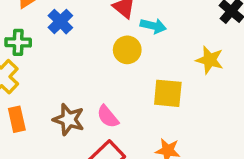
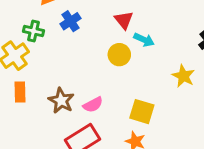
yellow square: (168, 93) -> (142, 112), moved
pink semicircle: (108, 117) -> (93, 105), turned -90

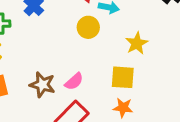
yellow star: (183, 76) -> (137, 43), moved, turned 30

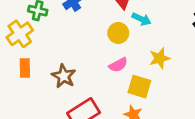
pink semicircle: (74, 81) -> (118, 65), moved

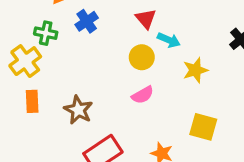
yellow star: (160, 58) -> (195, 70), moved
yellow square: (139, 87) -> (203, 127), moved

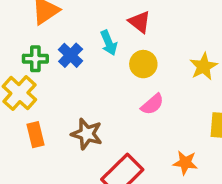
blue cross: (87, 21) -> (71, 55), moved
cyan arrow: (169, 40) -> (109, 43), moved, turned 55

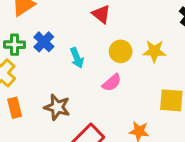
cyan arrow: (109, 43) -> (77, 58), moved
yellow circle: (143, 64) -> (121, 51), moved
yellow star: (203, 66) -> (154, 51), turned 30

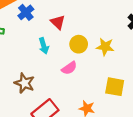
red triangle: (101, 14) -> (58, 22), moved
blue cross: (44, 42) -> (26, 12), moved

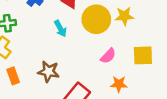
yellow circle: (79, 44) -> (96, 19), size x1.5
pink semicircle: (69, 68) -> (108, 56), moved

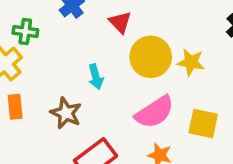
cyan arrow: (60, 29) -> (96, 77), moved
pink semicircle: (108, 56) -> (155, 112), size x1.6

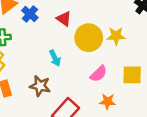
pink semicircle: (155, 112) -> (99, 74), size x0.7

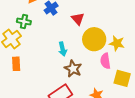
pink semicircle: (99, 74) -> (105, 61), moved, turned 112
brown star: (40, 86) -> (73, 69), moved

